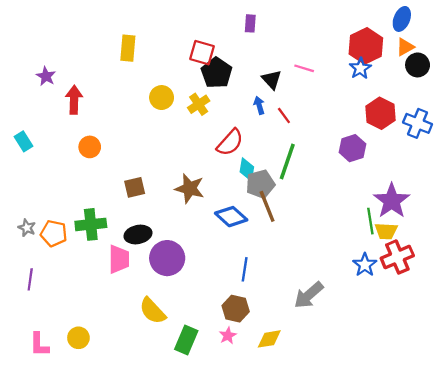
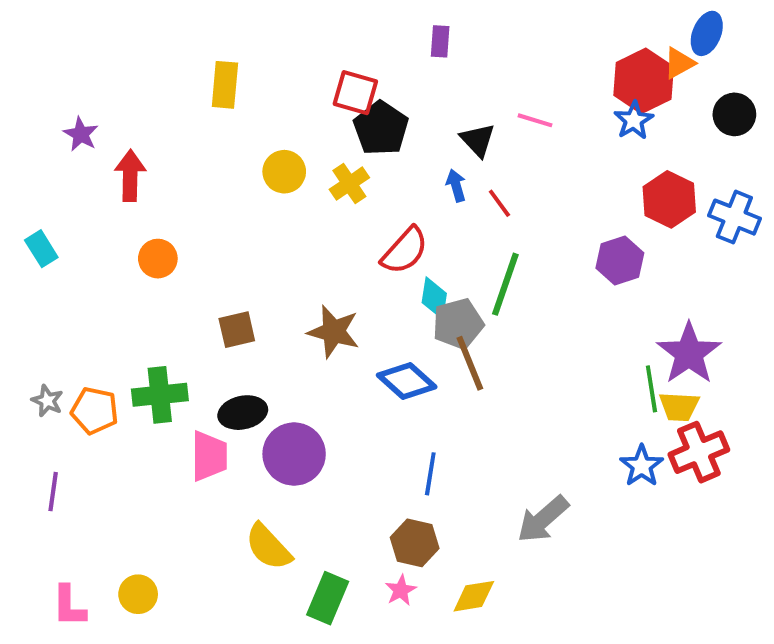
orange triangle: (405, 47) -> (679, 63), moved

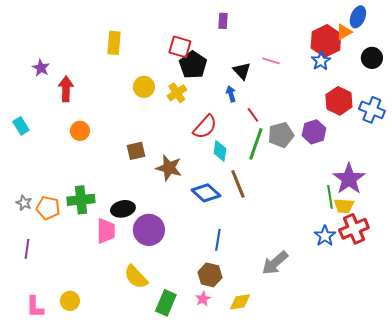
red line: (499, 203) -> (253, 115), moved
gray pentagon: (458, 324) -> (281, 135), moved
brown square: (237, 330) -> (136, 151), moved

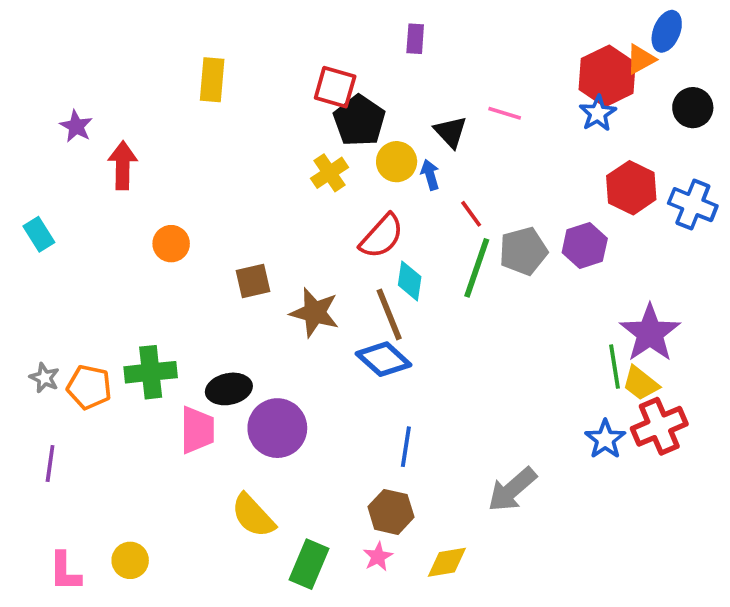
yellow circle: (144, 87) -> (397, 162), moved
orange circle: (80, 131) -> (171, 244), moved
brown line: (238, 184) -> (389, 314), moved
yellow trapezoid: (344, 206) -> (641, 383), turned 35

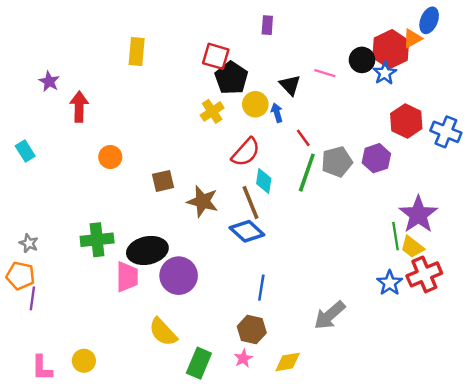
black circle: (693, 108) -> (362, 60), moved
orange pentagon: (89, 387) -> (20, 276), moved
black ellipse: (229, 389) -> (147, 250), size x1.4

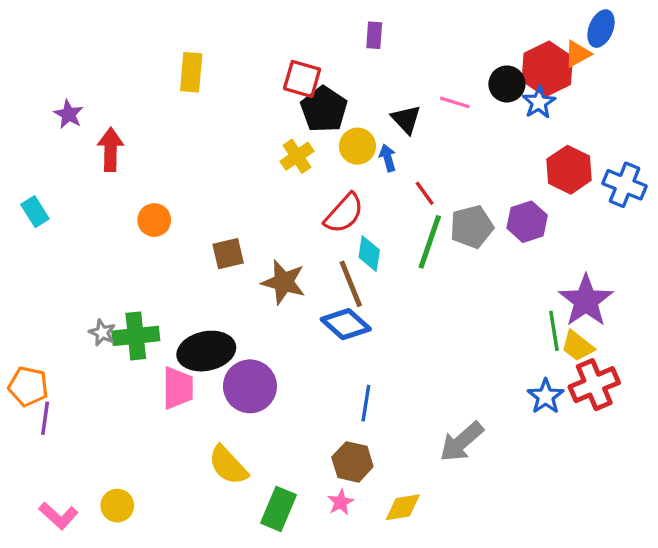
gray star: (29, 243) -> (102, 333), moved
pink L-shape: (42, 368) -> (58, 516), turned -48

